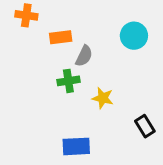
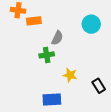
orange rectangle: (61, 37) -> (34, 21), moved
yellow star: (103, 98) -> (70, 75), moved

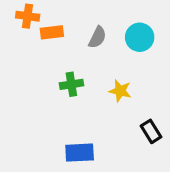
gray semicircle: (57, 38) -> (97, 37), moved
yellow star: (70, 75) -> (120, 91), moved

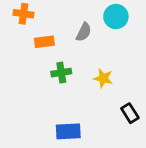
orange rectangle: (52, 32) -> (44, 42), moved
cyan circle: (140, 37) -> (116, 17), moved

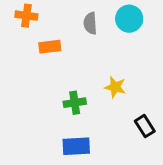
gray semicircle: (84, 32) -> (90, 23), moved, turned 150
green cross: (61, 73) -> (75, 103), moved

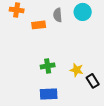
orange rectangle: (50, 47) -> (39, 25), moved
yellow star: (115, 87) -> (77, 70), moved

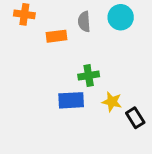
green cross: (48, 66) -> (89, 76), moved
blue rectangle: (49, 94) -> (71, 100), moved

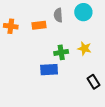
orange cross: (24, 14) -> (11, 26), moved
yellow star: (112, 102) -> (84, 48), moved

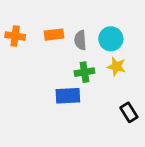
cyan circle: (83, 12) -> (111, 39), moved
gray semicircle: (58, 15) -> (80, 40), moved

